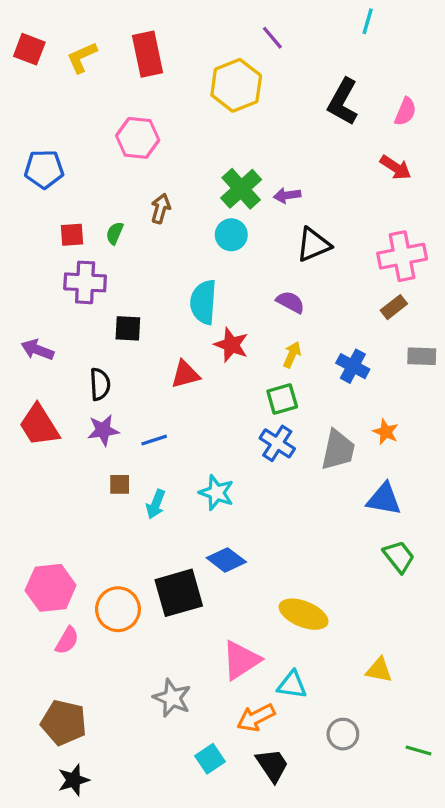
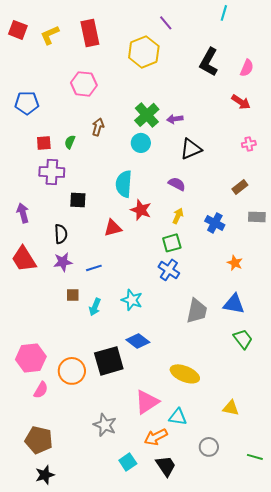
pink cross: (402, 256) -> (249, 144), moved, size x0.5
purple arrow: (37, 350) -> (23, 213), turned 54
gray trapezoid: (338, 450) -> (197, 311), moved

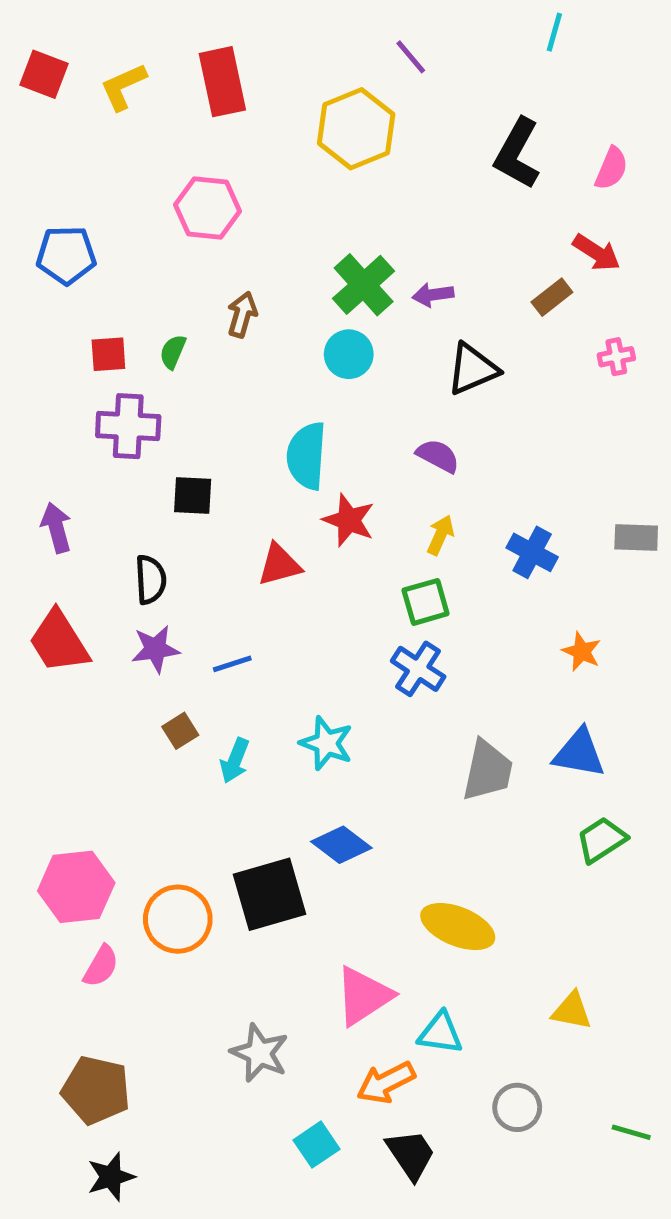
brown rectangle: (240, 187) -> (552, 297), moved
brown square: (73, 295) -> (180, 731), turned -32
green trapezoid: (243, 339) -> (601, 840), turned -85

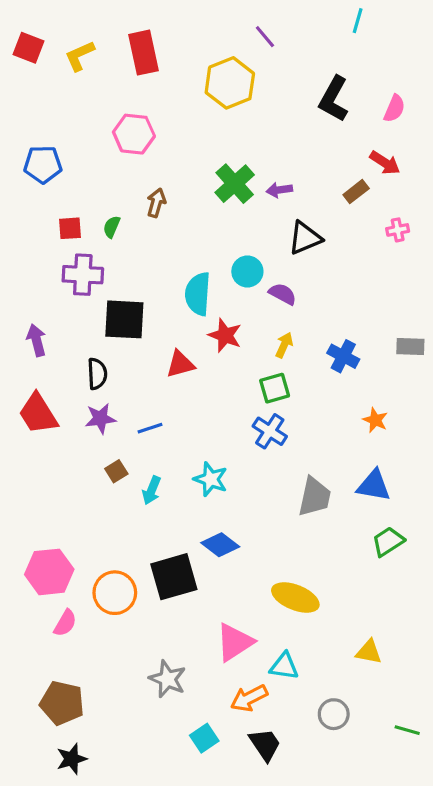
cyan circle: (349, 354) -> (247, 271), moved
black square: (193, 495) -> (124, 319), size x1.6

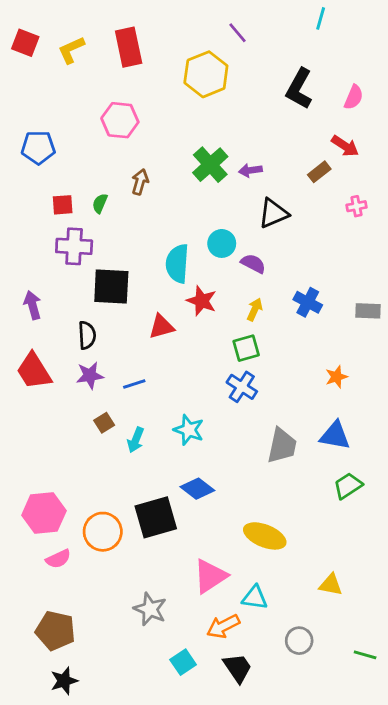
blue cross: (343, 356) -> (308, 302), moved
orange star: (375, 420) -> (336, 377), turned 30
pink semicircle: (65, 623) -> (58, 559), turned 35

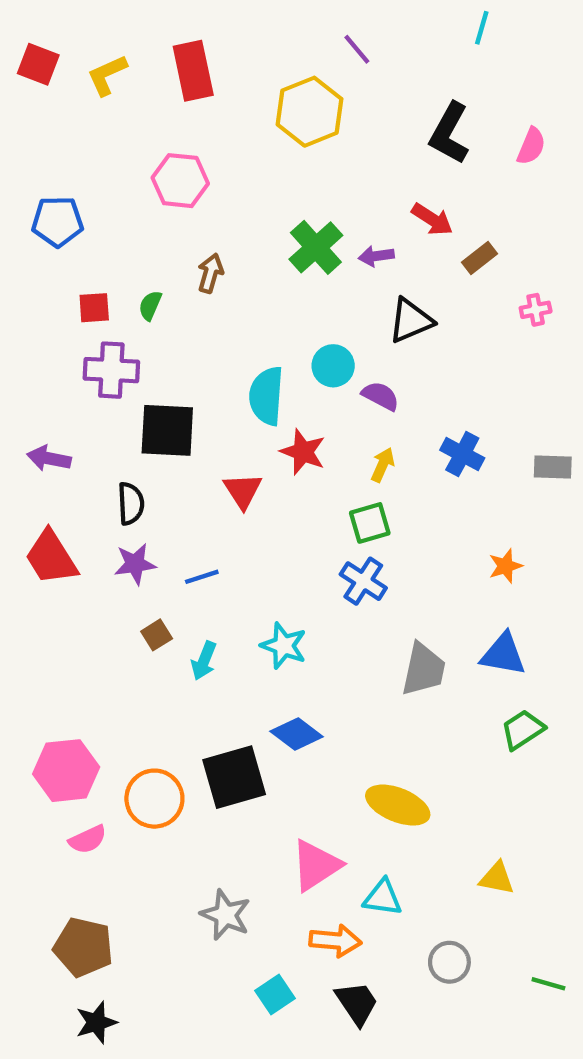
red arrow: (345, 146) -> (432, 219), moved
purple arrow: (32, 305) -> (49, 458), turned -64
red triangle: (162, 327) -> (243, 491), turned -48
orange arrow: (223, 626) -> (335, 941), turned -148

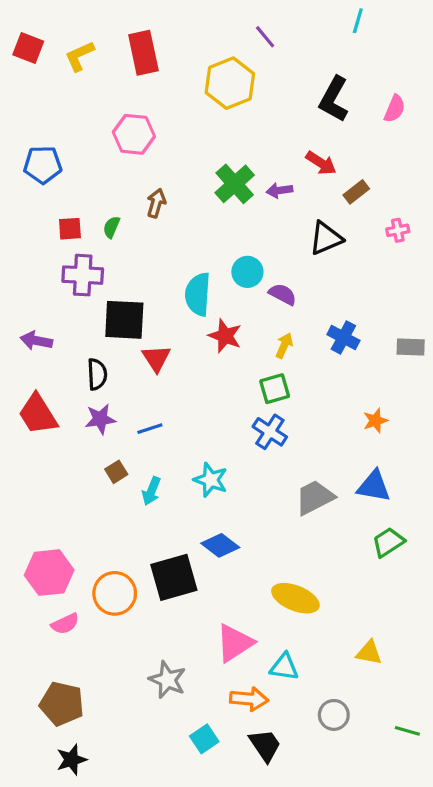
black triangle: (411, 321) -> (326, 238), moved
red triangle: (243, 491) -> (156, 358), moved
gray trapezoid: (424, 669) -> (315, 497), turned -129

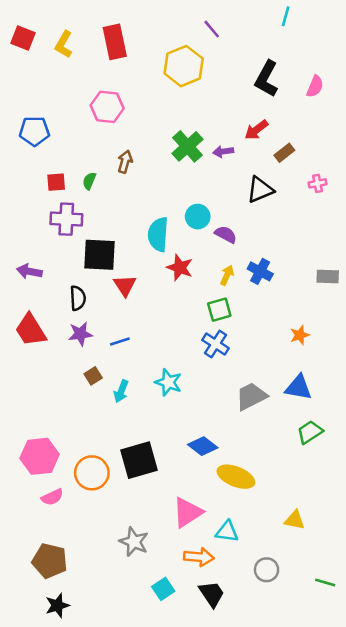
yellow L-shape: (79, 56) -> (64, 44), turned -36
red arrow: (321, 163) -> (256, 130), turned 110
blue cross: (343, 337) -> (260, 271), moved
blue diamond: (220, 545) -> (203, 446), moved

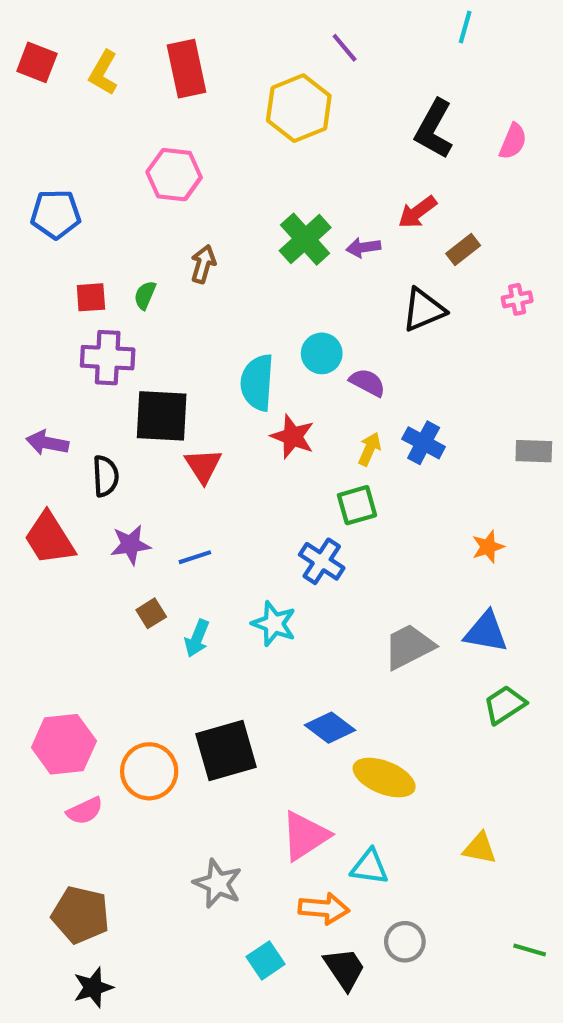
black semicircle: (78, 298) -> (106, 476), moved
blue cross: (216, 344) -> (322, 561), moved
gray circle: (267, 570) -> (405, 942), moved

